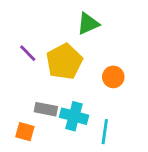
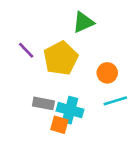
orange square: (25, 132) -> (59, 125), moved
cyan line: (105, 132) -> (115, 101), moved, turned 65

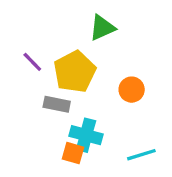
cyan line: (115, 101) -> (141, 155), moved
gray rectangle: (43, 103) -> (57, 104), moved

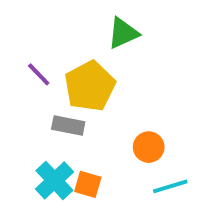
orange circle: (132, 90) -> (149, 147), moved
cyan cross: (86, 135) -> (54, 180), moved, turned 32

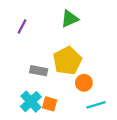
purple line: (39, 74) -> (22, 26), moved, turned 72
yellow pentagon: (90, 86) -> (67, 61), moved

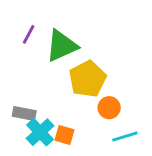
green triangle: (70, 19) -> (62, 46), moved, size x1.4
gray rectangle: (39, 71) -> (24, 113), moved

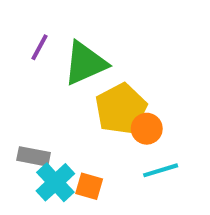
orange circle: (109, 108) -> (147, 129), moved
cyan line: (125, 136) -> (161, 170), moved

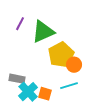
cyan line: (161, 170) -> (69, 86), moved

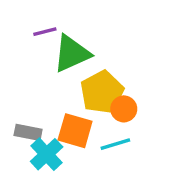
purple line: (20, 24) -> (45, 32), moved, turned 48
orange square: (45, 94) -> (75, 131), moved, size x1.5

